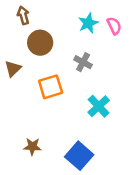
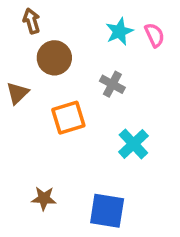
blue square: (79, 156) -> (107, 211), turned -32

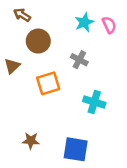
brown arrow: (32, 21) -> (22, 15), turned -42
cyan cross: (133, 144) -> (94, 102), turned -30

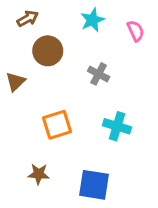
brown arrow: (22, 15) -> (28, 18), turned 119
cyan star: (84, 22) -> (92, 20), moved
orange square: (48, 83) -> (57, 125), moved

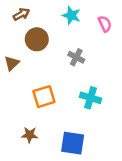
cyan star: (92, 20) -> (71, 15), turned -30

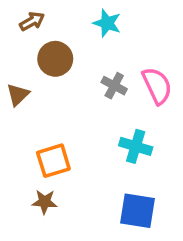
pink semicircle: (105, 24) -> (157, 86), moved, size x1.5
orange square: (44, 97) -> (53, 161), moved
blue square: (73, 143) -> (137, 211), moved

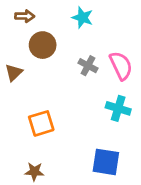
brown arrow: (32, 21) -> (25, 16), turned 30
cyan cross: (136, 146) -> (118, 108), moved
brown star: (45, 202) -> (34, 172), moved

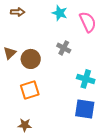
brown circle: (43, 45) -> (31, 59), moved
pink semicircle: (121, 66) -> (88, 22), moved
blue square: (106, 162) -> (85, 109), moved

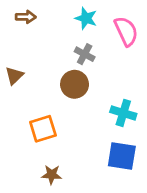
gray cross: (64, 48) -> (85, 54), moved
brown circle: (31, 59) -> (75, 84), moved
brown star: (25, 125) -> (52, 175), moved

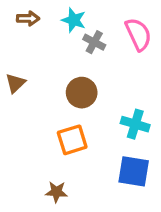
cyan star: (86, 18) -> (74, 20), moved
gray cross: (85, 54) -> (94, 42), moved
orange square: (43, 129) -> (72, 140), moved

